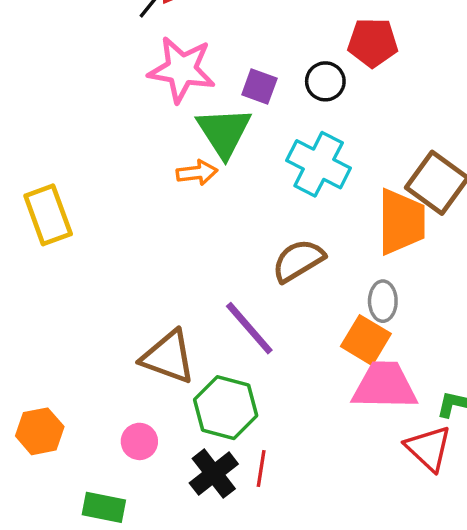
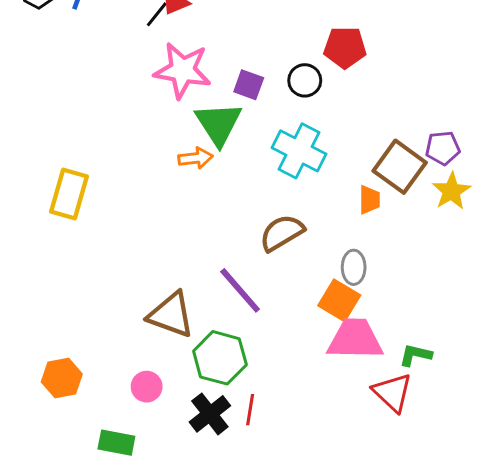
yellow rectangle: (48, 215) -> (69, 194), turned 36
orange trapezoid: (401, 222) -> (369, 200), size x0.5

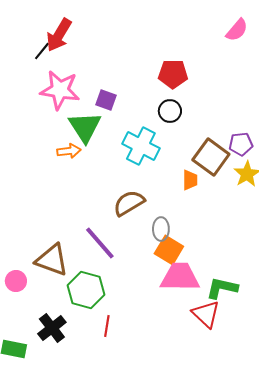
black circle: (305, 80) -> (170, 111), moved
gray ellipse: (354, 267) -> (161, 229), moved
green L-shape: (415, 355) -> (222, 288), size x1.4
pink circle: (147, 387) -> (16, 281), moved
black cross: (210, 414) -> (52, 328), moved

